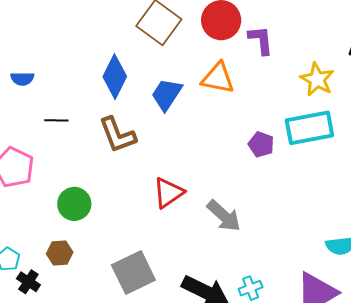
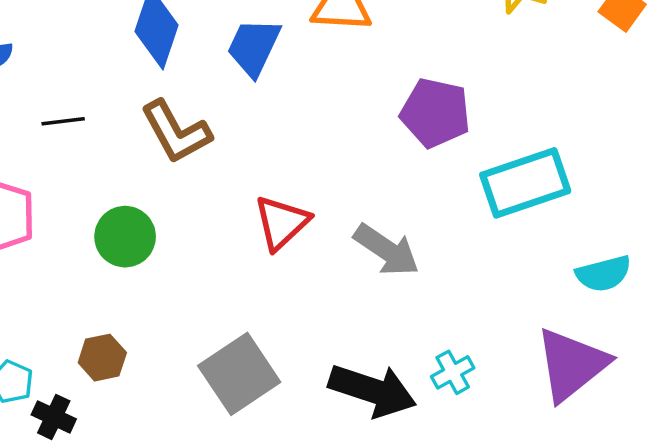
cyan rectangle: (309, 128) -> (525, 183), moved
purple pentagon: (261, 144) -> (435, 113), size x1.5
green circle: (74, 204) -> (125, 237), moved

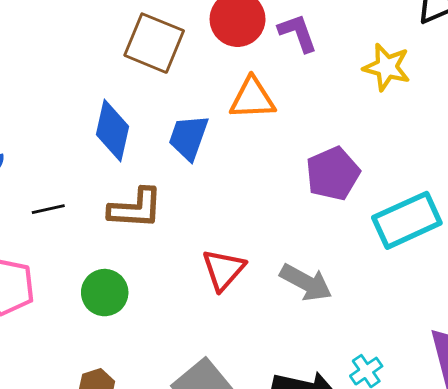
purple pentagon: (435, 113) -> (333, 174), turned -30
brown L-shape: (176, 132) -> (136, 208), turned -52

